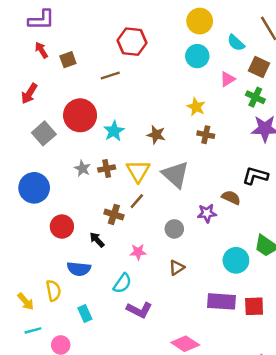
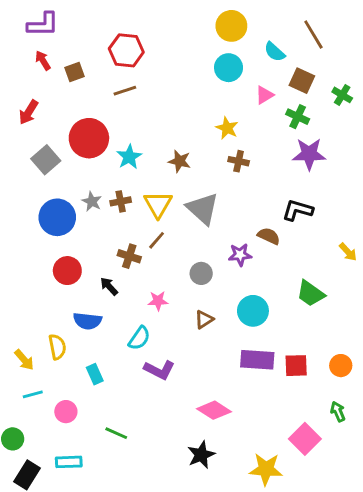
red hexagon: (132, 42) -> (126, 50), moved
blue circle: (34, 188) -> (57, 217), moved
cyan circle: (236, 260) -> (253, 311), moved

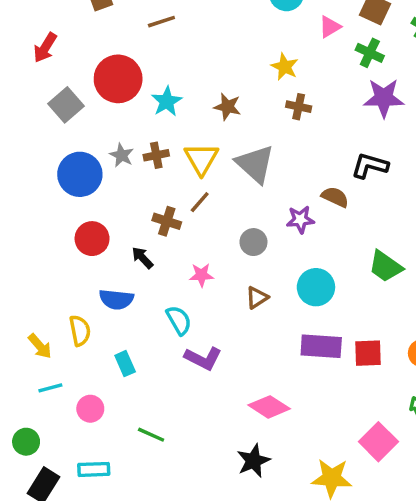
cyan semicircle: (139, 338) -> (179, 320), turned -65

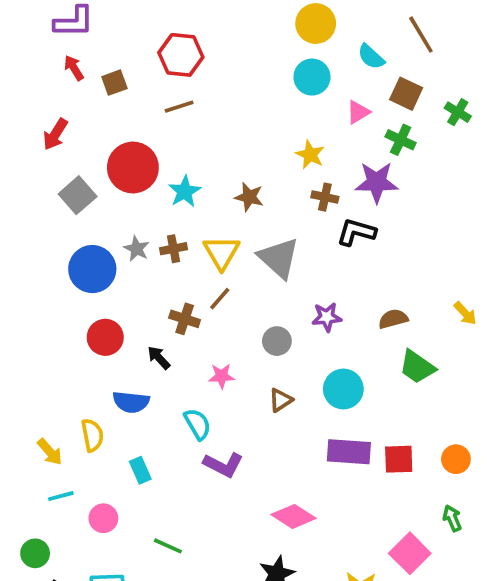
purple star: (384, 98) -> (377, 182), moved
black L-shape: (370, 166) -> (356, 232), moved
brown semicircle: (335, 197) -> (393, 319), moved, turned -40

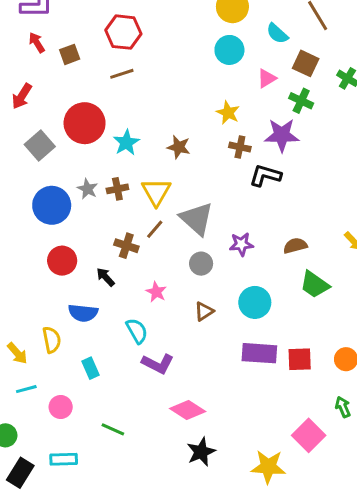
gray triangle: (279, 258) -> (197, 219), moved
pink star: (222, 376) -> (156, 292), turned 30
pink diamond: (294, 516) -> (188, 410), moved

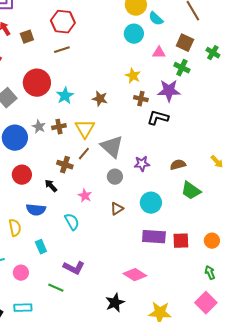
cyan semicircle: (277, 34) -> (156, 19), moved
pink triangle: (267, 78) -> (159, 53), turned 32
purple L-shape: (158, 364) -> (74, 268), moved
pink diamond: (188, 410) -> (135, 275), moved
pink square: (309, 435) -> (206, 303), moved

